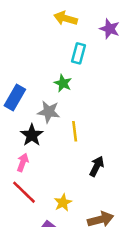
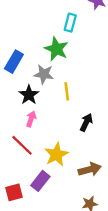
green star: (63, 83) -> (56, 49), size x1.5
pink arrow: (23, 162) -> (31, 119), moved
yellow star: (63, 203) -> (56, 155), size x1.5

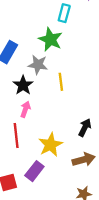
black arrow: (86, 122) -> (85, 128), moved
red line: (22, 145) -> (16, 136), turned 40

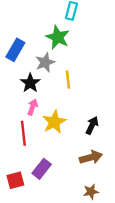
gray star: (38, 65) -> (45, 62), turned -30
yellow star: (50, 145) -> (54, 122), moved

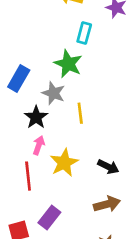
gray star: (45, 62) -> (53, 93), turned -30
black arrow: (92, 125) -> (108, 167), turned 90

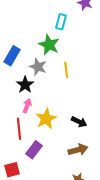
yellow line: (80, 113) -> (66, 70), moved
purple rectangle: (49, 217) -> (34, 150), moved

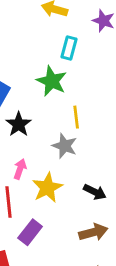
gray star: (38, 67) -> (65, 146), moved
black star: (25, 85) -> (19, 124), moved

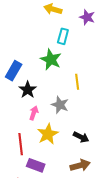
yellow line: (76, 117) -> (77, 82), moved
pink arrow: (20, 169) -> (34, 113), moved
purple rectangle: (30, 232) -> (36, 165), turned 72

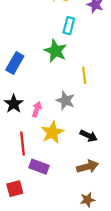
black star: (28, 90) -> (14, 104), moved

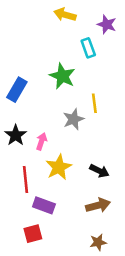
cyan rectangle: (69, 26) -> (88, 48), moved, turned -35
gray star: (65, 100) -> (73, 119), moved, turned 30
red square: (15, 189) -> (33, 234), moved

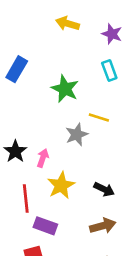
cyan rectangle: (88, 48) -> (109, 70), moved
blue rectangle: (17, 90) -> (17, 69), moved
yellow line: (94, 103) -> (99, 117), turned -66

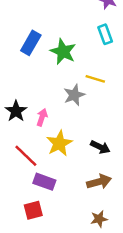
blue rectangle: (17, 69) -> (31, 43), moved
red line: (26, 198) -> (26, 156), turned -40

